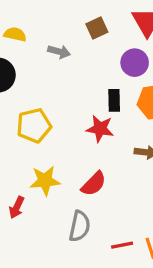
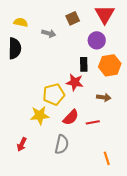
yellow pentagon: (34, 126) -> (54, 94), moved
red arrow: (17, 207) -> (22, 144), moved
red line: (122, 245) -> (93, 122), moved

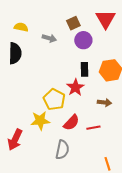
purple circle: (97, 40) -> (83, 40), moved
red star: (75, 82) -> (75, 87), turned 30
yellow pentagon: (54, 94) -> (54, 99), turned -30
red arrow: (22, 144) -> (15, 140), moved, size x1.5

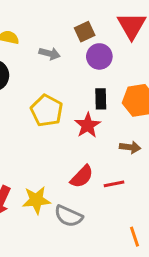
yellow pentagon: (54, 99) -> (47, 111), moved
yellow star: (40, 121) -> (36, 200), moved
gray semicircle: (62, 150) -> (69, 216), turned 102

